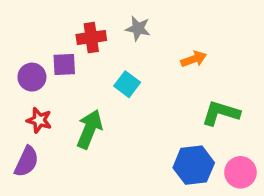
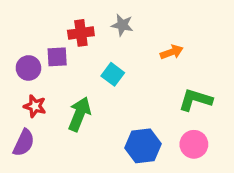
blue hexagon: (194, 165) -> (143, 146), moved
pink circle: (240, 172) -> (194, 144), moved

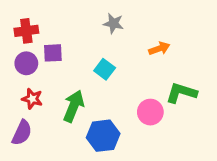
red cross: (81, 33) -> (26, 31), moved
pink circle: (194, 144) -> (150, 112), moved
blue hexagon: (143, 146) -> (103, 136), moved

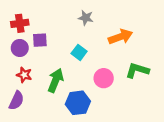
orange arrow: (159, 49) -> (120, 37), size x1.5
pink circle: (150, 112) -> (104, 78), moved

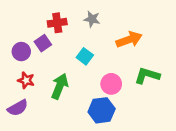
red cross: (20, 23) -> (57, 23), moved
purple square: (40, 40) -> (43, 43), turned -32
purple semicircle: (16, 101) -> (18, 108), turned 36
blue hexagon: (78, 103) -> (102, 110), moved

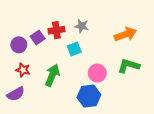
gray star: (92, 19) -> (82, 26), moved
red cross: (57, 23) -> (56, 30), moved
orange arrow: (129, 40) -> (125, 34), moved
cyan square: (85, 56) -> (74, 49), turned 32

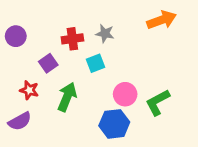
orange arrow: (125, 34) -> (162, 20), moved
purple square: (38, 38) -> (48, 63), moved
purple circle: (19, 45) -> (16, 36), moved
green L-shape: (129, 66) -> (158, 102), moved, turned -45

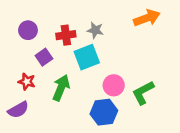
purple circle: (16, 36) -> (28, 30), moved
cyan square: (95, 63) -> (87, 57), size x1.5

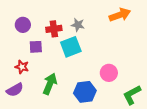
purple square: (44, 57) -> (36, 47), turned 32
pink circle: (114, 85) -> (109, 73), moved
green arrow: (61, 88) -> (50, 84), moved
green L-shape: (143, 93) -> (132, 95), moved

